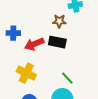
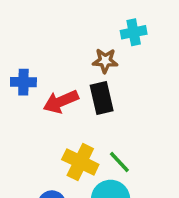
black rectangle: (57, 42) -> (102, 98), turned 66
yellow cross: (26, 73) -> (80, 162), moved

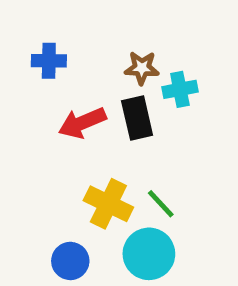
cyan cross: (134, 32) -> (180, 89), moved
blue cross: (23, 82) -> (49, 61), moved

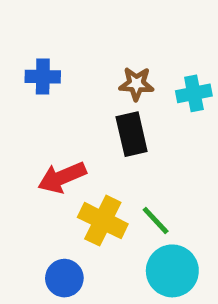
cyan cross: (180, 89) -> (194, 93), moved
red arrow: (82, 123) -> (62, 177), moved
cyan circle: (149, 254) -> (172, 271), moved

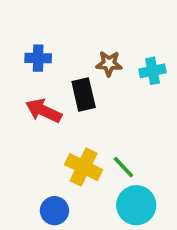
black rectangle: (132, 134) -> (84, 94), moved
red arrow: (62, 177) -> (44, 111), moved, turned 48

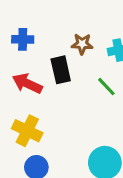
yellow cross: (84, 167) -> (27, 131), moved
green line: (123, 167) -> (106, 87), moved

